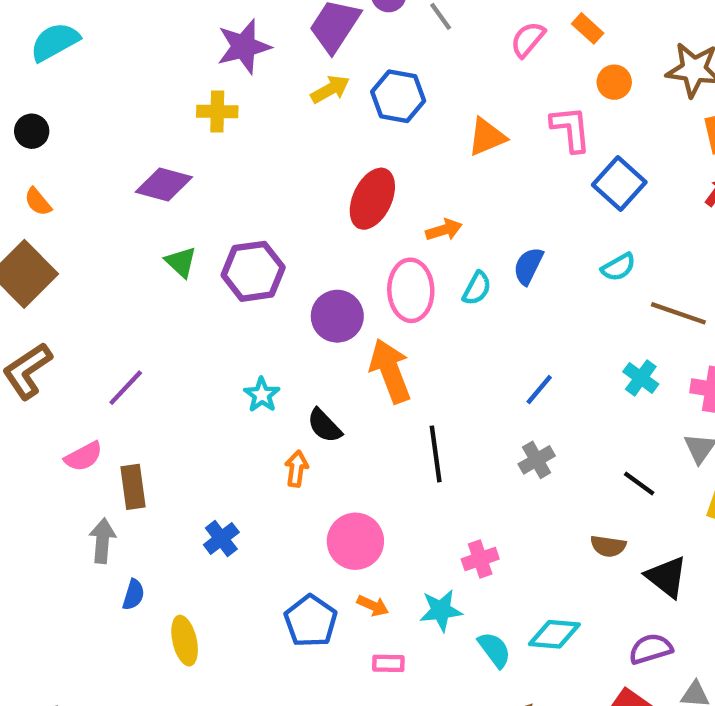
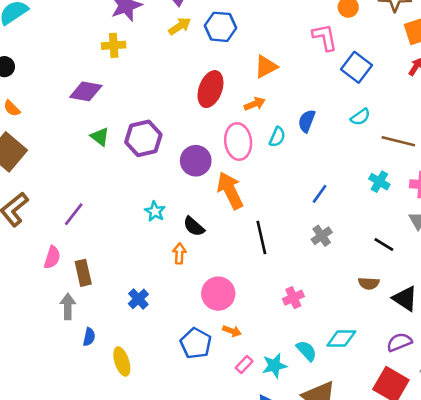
orange triangle: (487, 137) -> (266, 67), moved
pink semicircle: (84, 456) -> (52, 257), turned -40
cyan star: (441, 610) -> (274, 366), moved
pink rectangle: (388, 663) -> (244, 365), turned -42

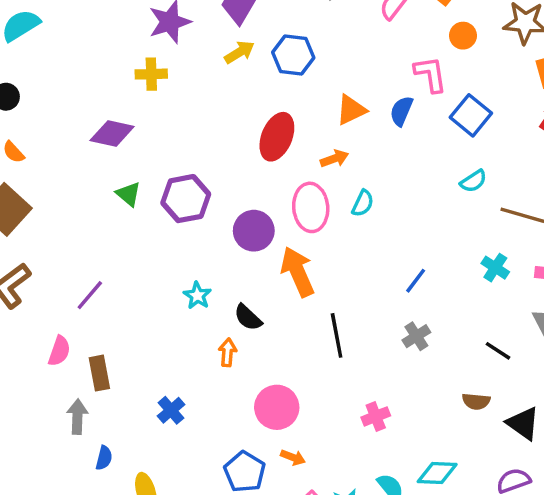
blue semicircle: (307, 121) -> (401, 111), moved

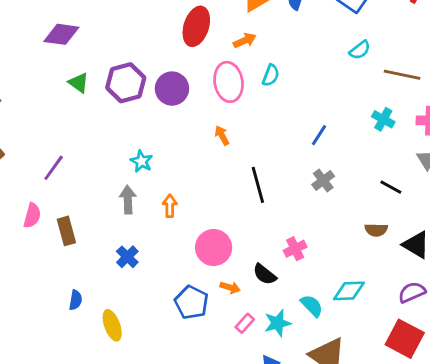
purple circle: (254, 231) -> (172, 89), moved
orange arrow: (298, 272) -> (222, 135), size x0.5
black semicircle: (248, 317) -> (265, 274), moved
gray arrow: (77, 417) -> (128, 200), moved

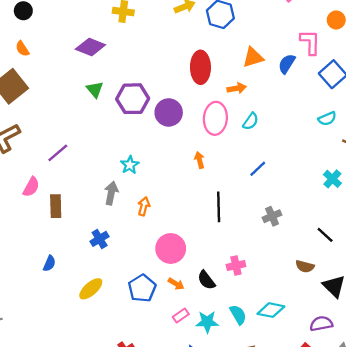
red ellipse: (196, 26) -> (200, 67), turned -32
blue line: (319, 135) -> (258, 169), moved
yellow ellipse: (112, 325) -> (91, 289), moved, turned 55

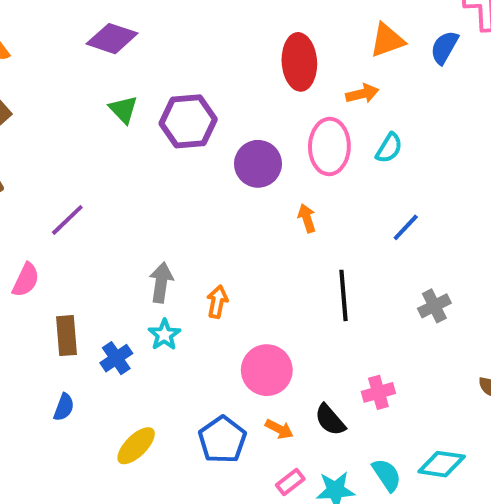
purple circle: (169, 112) -> (258, 164), moved
cyan star: (130, 165) -> (164, 335), moved
brown rectangle: (56, 206) -> (67, 336), moved
blue cross: (100, 239) -> (116, 358), moved

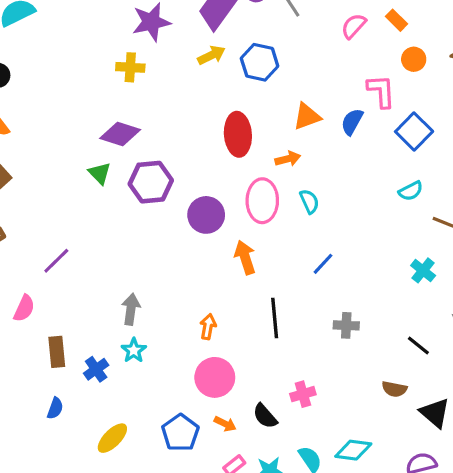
purple diamond: (112, 39) -> (120, 134), moved
cyan semicircle: (389, 148) -> (309, 201), turned -55
orange arrow: (307, 218) -> (245, 257), size x1.5
orange arrow: (217, 302) -> (208, 327), moved
gray cross: (434, 306) -> (346, 325), turned 30

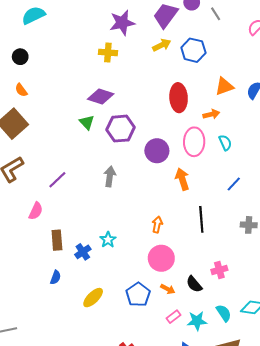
gray arrow: (131, 309) -> (110, 176), moved

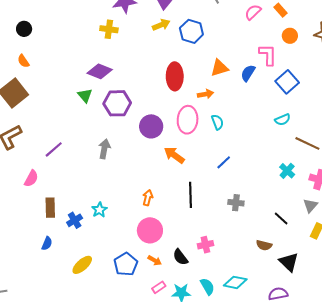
orange arrow: (182, 179) -> (174, 155), turned -40

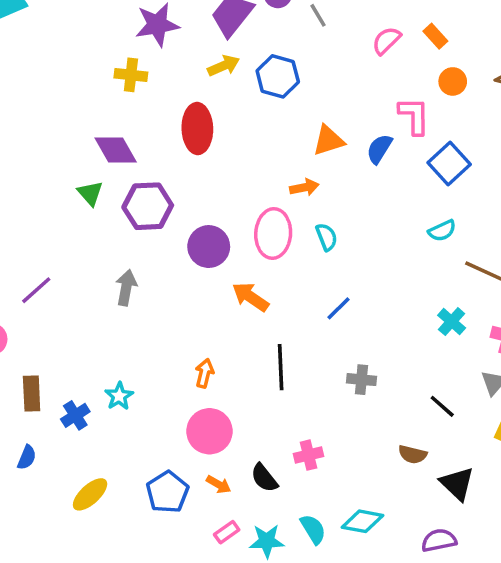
purple diamond: (100, 71) -> (116, 150), turned 40
red ellipse: (175, 76) -> (197, 129), moved

